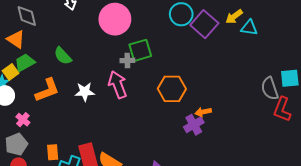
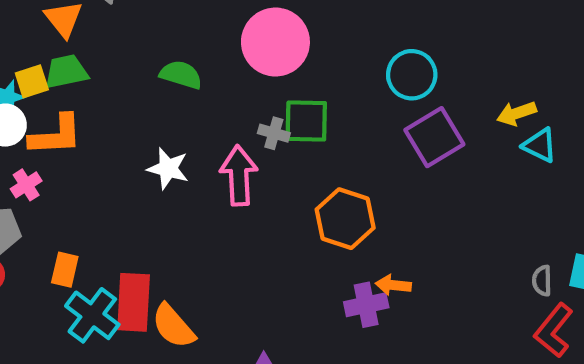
purple square: (204, 24) -> (434, 137), moved
green semicircle: (63, 56) -> (181, 75), moved, turned 132
gray semicircle: (270, 88) -> (542, 281), size x0.6
orange L-shape: (47, 90) -> (56, 135), moved

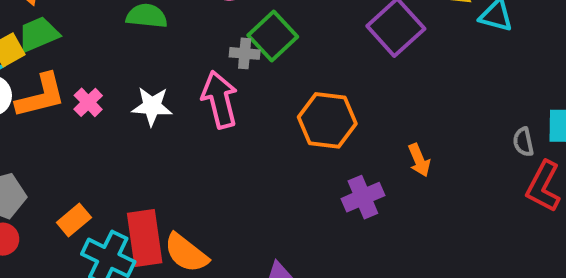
green square: (306, 121) -> (273, 36), turned -33
pink cross: (26, 185) -> (88, 102), moved
orange rectangle: (65, 270) -> (74, 220), turned 48
orange arrow: (393, 285) -> (419, 160), moved, turned -108

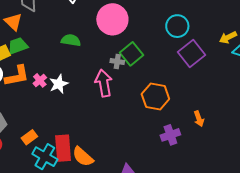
white star: (152, 106) -> (59, 84), moved, turned -30

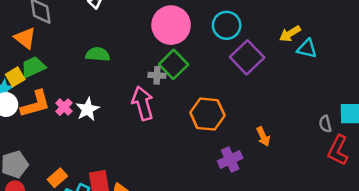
pink circle: (112, 19) -> (171, 25), moved

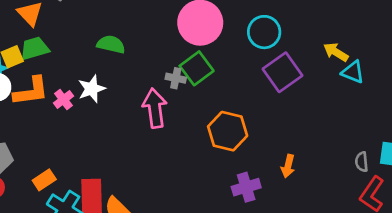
yellow arrow: (290, 34) -> (336, 52), turned 55
white star: (88, 109) -> (92, 89), moved
orange arrow: (263, 136) -> (288, 166), turned 30

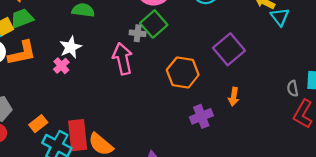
purple square: (282, 72) -> (229, 49), moved
cyan triangle: (353, 72) -> (280, 17), turned 36
pink cross: (63, 100) -> (61, 66), moved

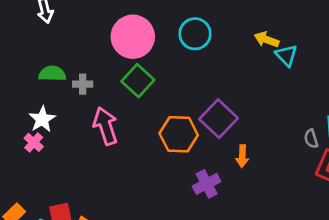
gray cross: (138, 33) -> (83, 84), moved
purple square: (229, 49) -> (219, 119), moved

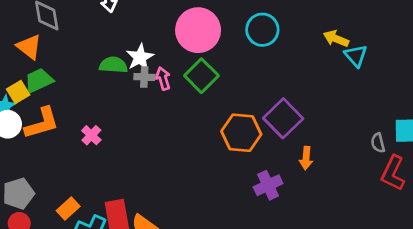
white star: (42, 119) -> (140, 57), moved
pink arrow: (105, 126) -> (163, 78), moved, size x0.6

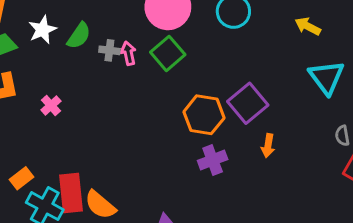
cyan triangle: (356, 56) -> (326, 77), moved, size x1.5
white star: (140, 57) -> (42, 30), moved
green semicircle: (113, 65) -> (79, 36), turned 116
purple cross: (268, 185) -> (213, 160), moved

